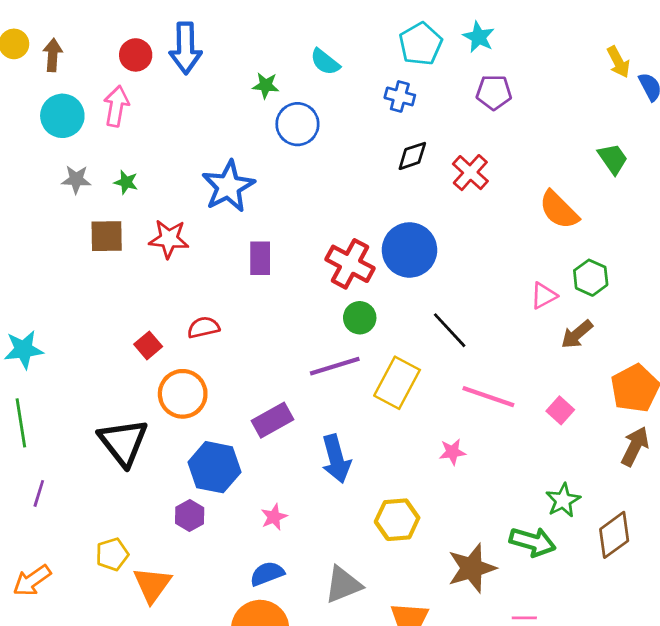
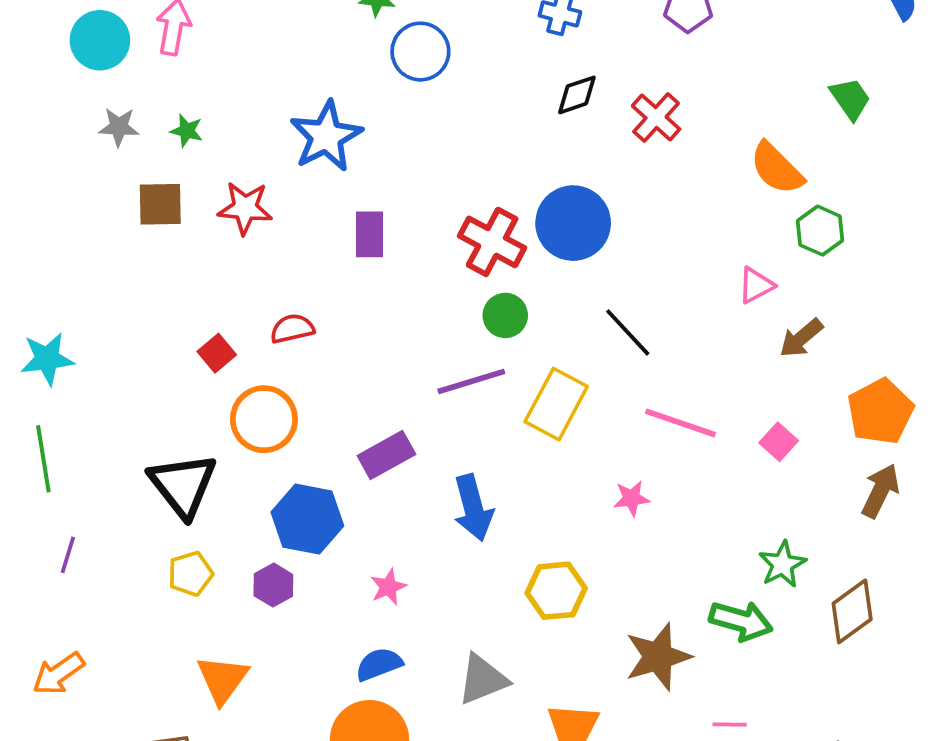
green hexagon: (591, 278) -> (820, 231), moved
yellow pentagon: (112, 554) -> (190, 574), moved

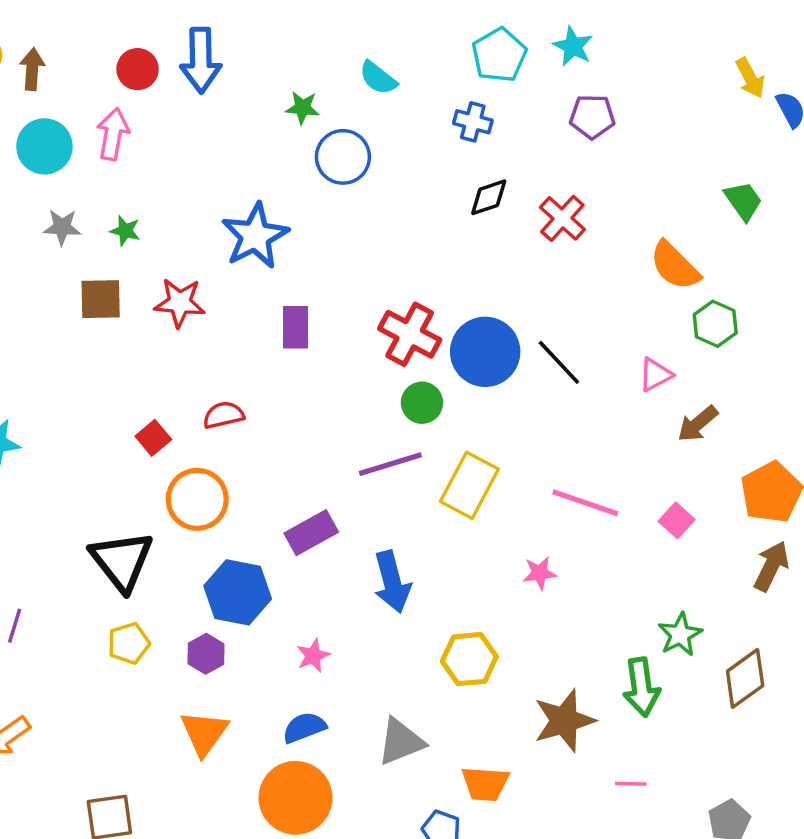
blue circle: (573, 223) -> (485, 352), moved
black line: (628, 332) -> (559, 362), moved
green arrow: (741, 621) -> (641, 687), turned 66
orange triangle: (222, 679) -> (204, 733), moved

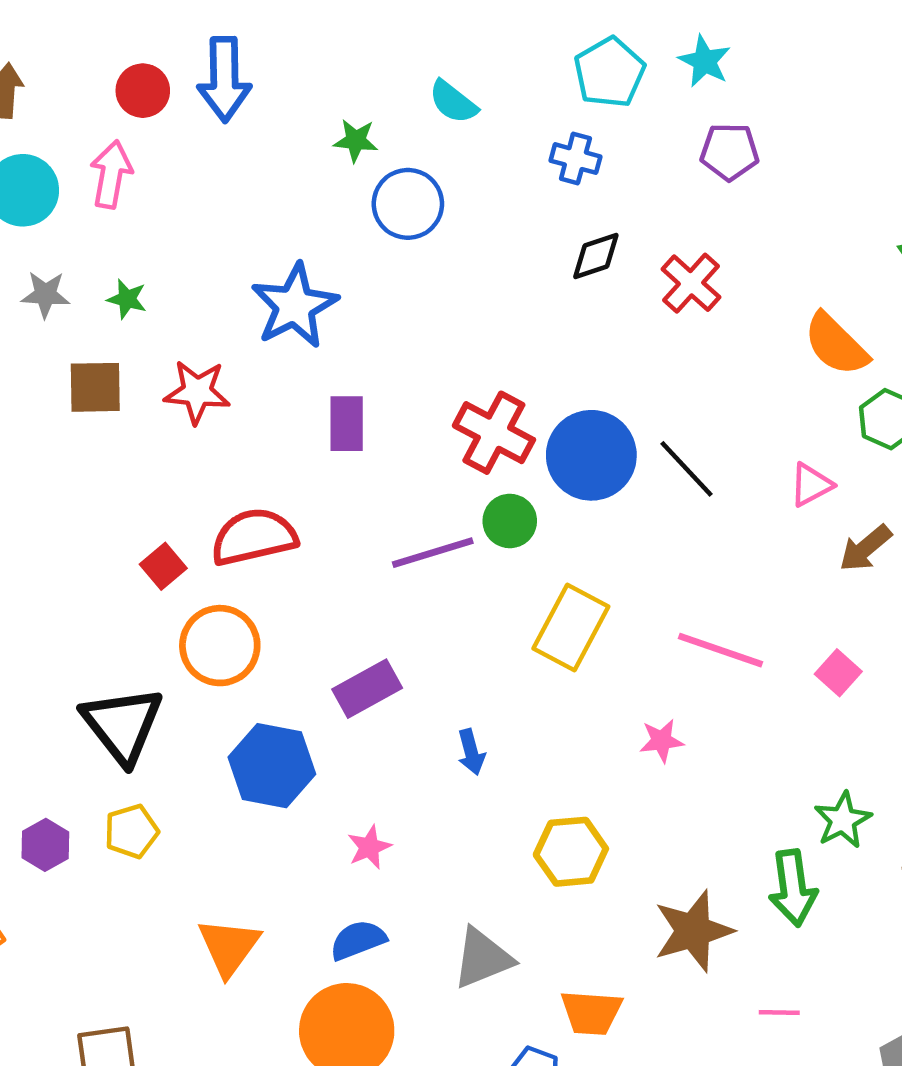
red semicircle: (224, 415) -> (254, 537), size x1.6
purple line: (390, 464) -> (433, 553), moved
blue arrow: (392, 582) -> (471, 752), size x0.6
purple hexagon: (206, 654) -> (45, 845), moved

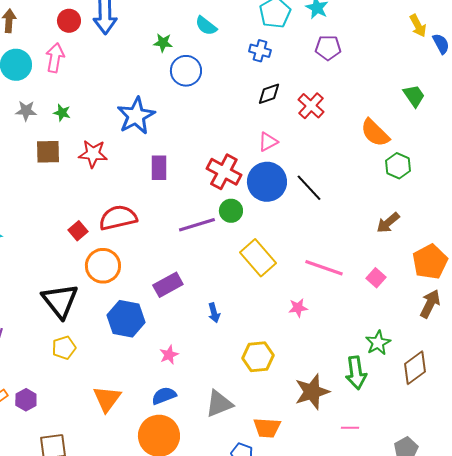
pink triangle: (811, 485) -> (268, 142), moved
yellow rectangle: (571, 627) -> (258, 258), turned -69
purple hexagon: (45, 845) -> (26, 400), moved

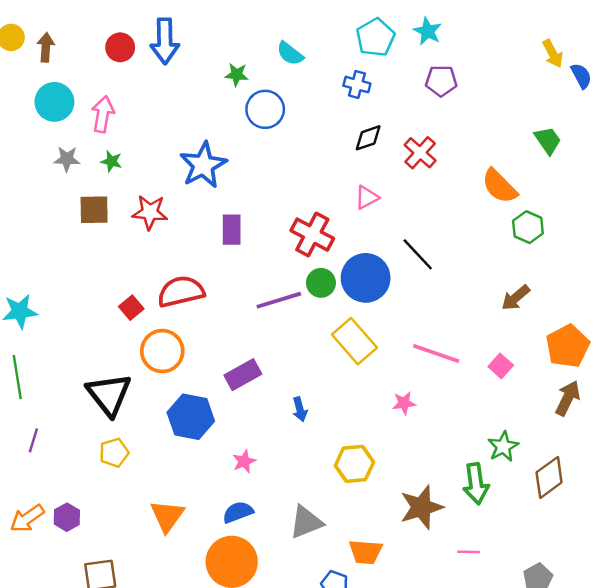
pink arrow: (55, 58) -> (103, 114), moved
blue circle: (267, 182) -> (366, 278), moved

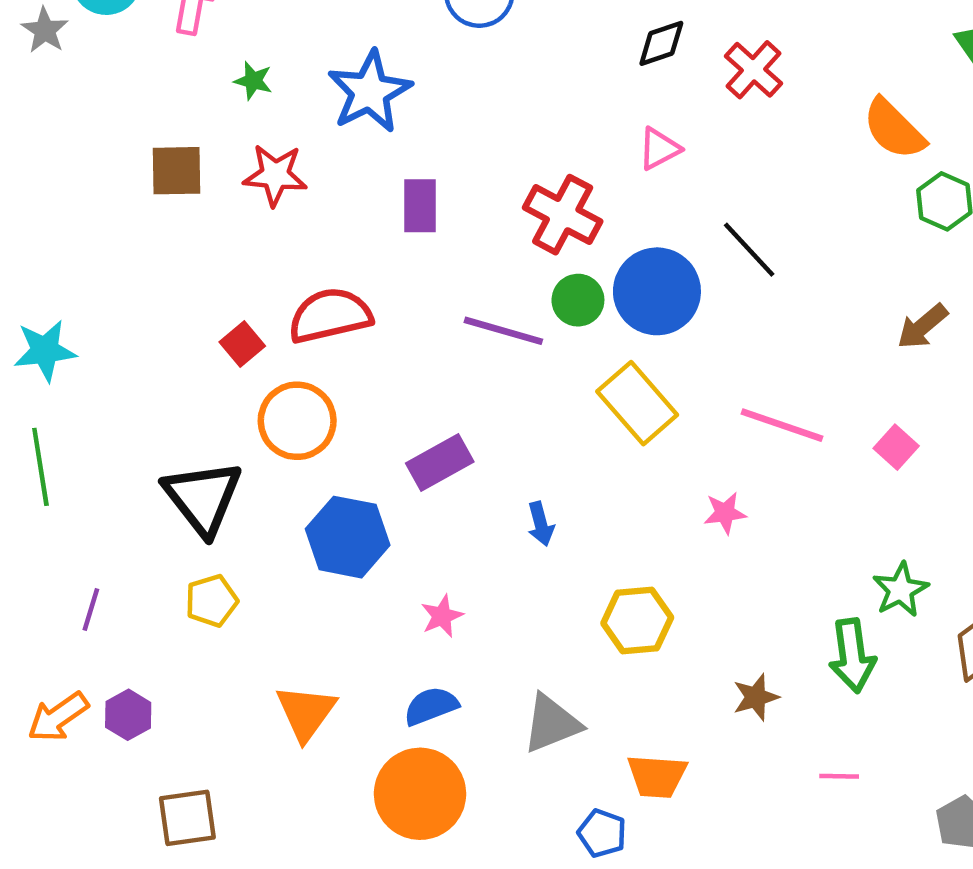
gray star: (67, 159) -> (45, 30), moved, turned 30
green star: (111, 161) -> (253, 81), moved
purple line: (279, 300) -> (503, 331), turned 33
purple line: (33, 440) -> (91, 609), moved
brown star: (421, 507) -> (756, 697), size x0.6

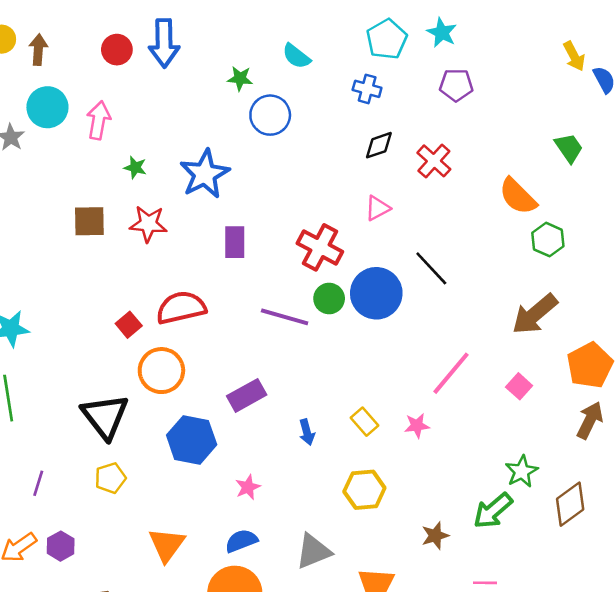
brown arrow: (922, 326) -> (535, 314), size x1.5
yellow rectangle: (637, 403) -> (364, 422), moved, size x0.6
pink line: (782, 425) -> (451, 373), turned -69
green arrow: (852, 656) -> (493, 511), turned 57

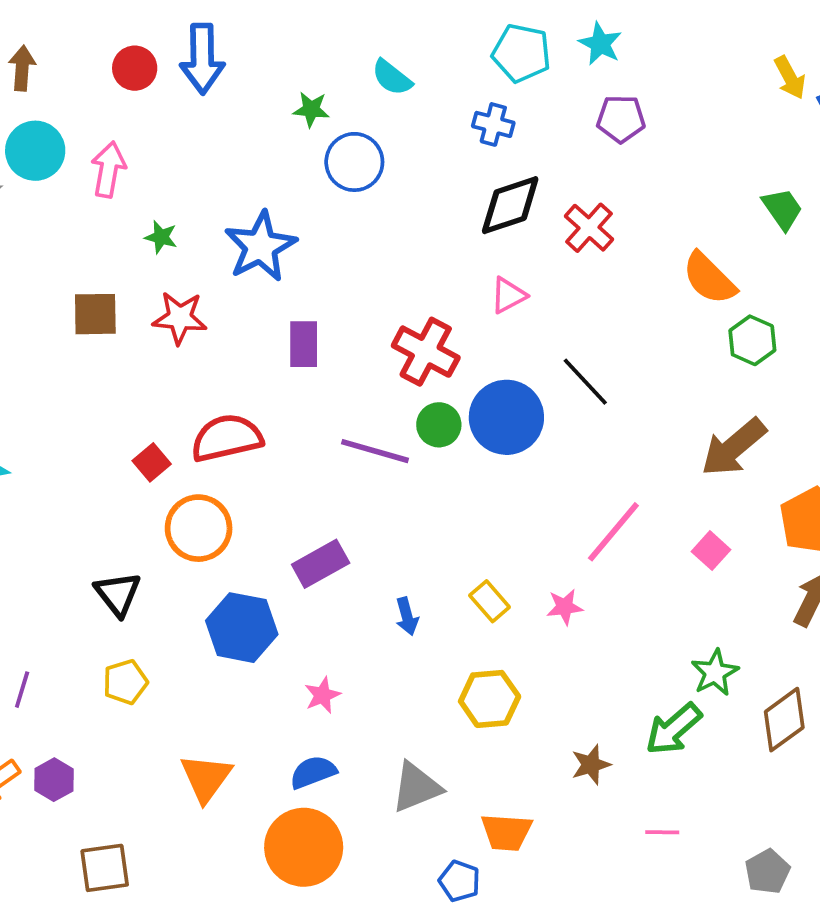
cyan pentagon: (387, 39) -> (521, 53), turned -30
black diamond: (379, 145) -> (510, 205), size x1.5
black triangle: (105, 416) -> (118, 594), size x0.7

